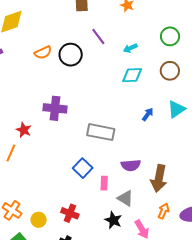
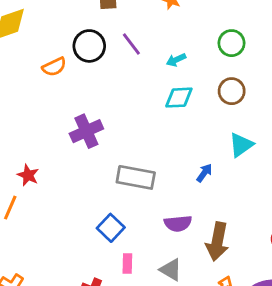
black circle: (71, 55) -> (89, 46), moved
purple cross: (55, 108) -> (86, 131), moved, turned -30
blue arrow: (148, 114) -> (204, 173), moved
pink rectangle: (104, 183) -> (127, 263), moved

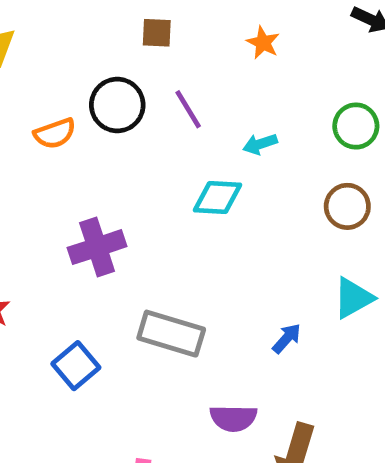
cyan diamond: (179, 98) -> (217, 197), moved
blue square: (111, 228) -> (76, 366), moved

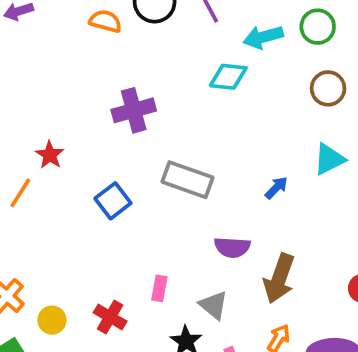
green circle: (356, 126) -> (318, 27), moved
orange semicircle: (55, 133) -> (105, 21), turned -148
cyan arrow: (260, 144) -> (263, 37), size x1.5

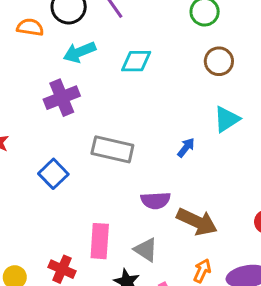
cyan arrow: (263, 37) -> (79, 52), moved
brown arrow: (279, 279) -> (197, 222), turned -78
pink rectangle: (159, 288) -> (100, 241), size x1.6

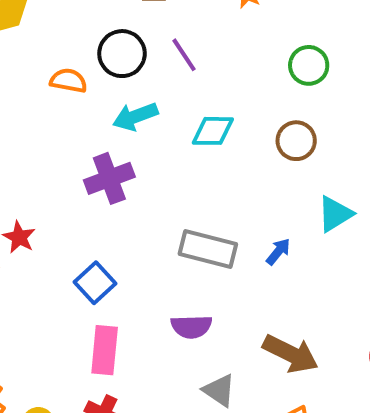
brown circle: (219, 61) -> (296, 141), moved
gray rectangle: (112, 149) -> (208, 249), moved
purple semicircle: (156, 200) -> (191, 327), moved
pink rectangle: (100, 241) -> (105, 350), moved

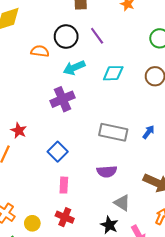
pink rectangle: (105, 350) -> (64, 185), size x0.7

